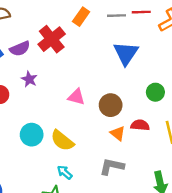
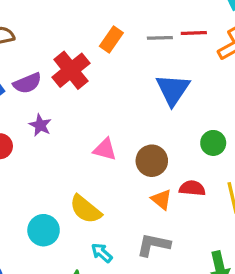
cyan circle: (32, 135) -> (44, 230), moved
cyan arrow: (65, 172) -> (102, 253), moved

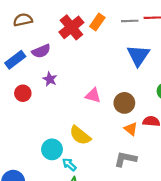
red cross: (71, 70) -> (71, 27), moved
cyan arrow: (102, 253) -> (69, 164), moved

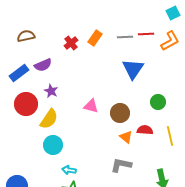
red cross: (71, 27) -> (71, 43), size x0.6
red circle: (23, 93) -> (26, 104), size x1.5
yellow semicircle: (80, 135) -> (49, 119), moved, turned -95
cyan circle: (52, 149) -> (53, 145), moved
cyan arrow: (69, 164) -> (69, 170), turned -32

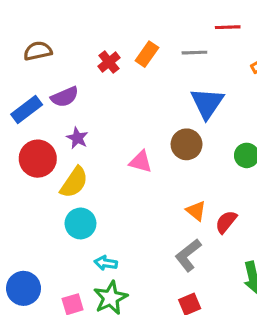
red line: (146, 34) -> (228, 27), moved
brown circle: (120, 113) -> (187, 144), moved
red semicircle: (145, 130) -> (226, 222), moved, turned -56
gray L-shape: (121, 165) -> (188, 255), turned -50

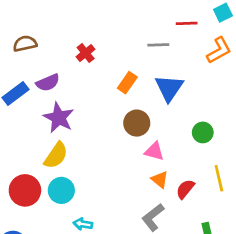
orange rectangle: (147, 54) -> (127, 83), moved
purple star: (77, 138) -> (59, 118), size x1.6
brown circle: (187, 144) -> (137, 123), moved
red circle: (38, 159) -> (25, 190), moved
pink triangle: (141, 162) -> (154, 151), moved

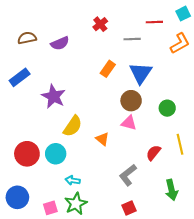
red cross: (86, 53) -> (100, 24), moved
purple semicircle: (48, 83) -> (60, 43), moved
brown circle: (137, 123) -> (131, 101), moved
yellow semicircle: (56, 155) -> (73, 126), moved
orange triangle: (160, 180) -> (102, 139), moved

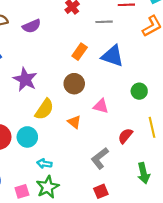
blue triangle: (141, 73) -> (113, 56), turned -45
brown circle: (131, 101) -> (74, 84), moved

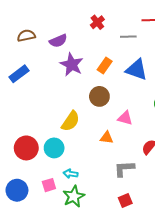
purple star: (25, 79) -> (72, 64), moved
orange triangle: (74, 122) -> (107, 138), moved, turned -32
gray L-shape: (100, 158) -> (124, 169), turned 35
pink square: (22, 191) -> (49, 185), moved

